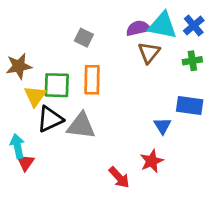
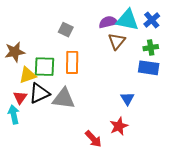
yellow triangle: (35, 96) -> (28, 75), turned 36
blue rectangle: (190, 105) -> (149, 68), moved
red triangle: (26, 162) -> (20, 97), moved

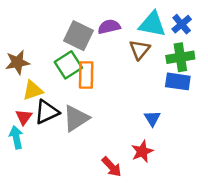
purple semicircle: (108, 22) -> (109, 27), moved
gray square: (66, 30) -> (79, 36), size x1.6
green cross: (151, 48) -> (180, 57), size x1.5
green square: (45, 67) -> (68, 65), moved, turned -35
gray triangle: (64, 99) -> (76, 118), turned -40

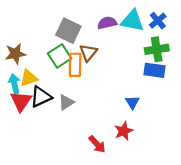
purple semicircle: (109, 27) -> (107, 23), moved
brown triangle: (140, 50) -> (88, 53), moved
red triangle: (24, 117) -> (21, 101), size x1.5
gray triangle: (76, 118) -> (66, 102), size x0.7
cyan arrow: (16, 137) -> (14, 84), moved

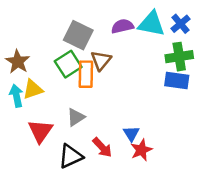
brown star: (15, 54) -> (18, 62), turned -30
black triangle: (41, 97) -> (71, 156), moved
red triangle: (21, 101) -> (40, 131), moved
blue triangle: (132, 102) -> (131, 134), moved
red arrow: (97, 144) -> (102, 147), moved

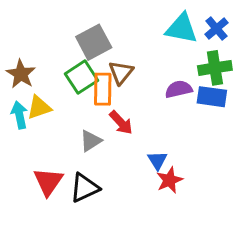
purple semicircle: (122, 26) -> (179, 89), moved
gray square: (78, 35) -> (94, 42), turned 36
red triangle: (40, 131) -> (48, 182), moved
red arrow: (102, 147) -> (121, 123), moved

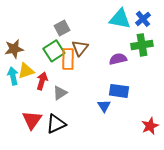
gray square: (94, 42) -> (62, 28), size x0.7
brown star: (21, 74) -> (14, 49), turned 30
blue rectangle: (212, 97) -> (119, 91), moved
red arrow: (121, 123) -> (42, 81), moved, turned -120
red star: (169, 180) -> (150, 126), moved

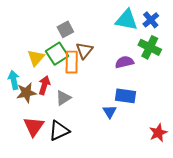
green cross: (142, 45) -> (150, 47), turned 35
brown star: (14, 49) -> (26, 93), moved
yellow triangle: (26, 71) -> (36, 58), moved, turned -30

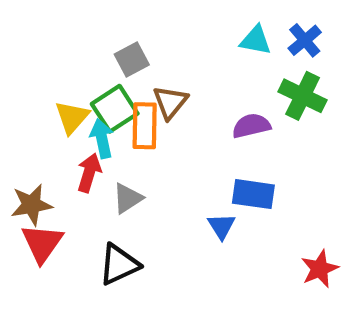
cyan triangle: (127, 20) -> (256, 40), size x0.7
cyan arrow: (14, 80) -> (102, 139), moved
brown star: (26, 93) -> (31, 205), moved
red triangle: (34, 126) -> (42, 243), moved

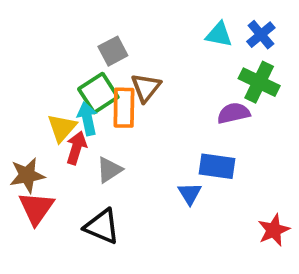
yellow triangle: (72, 117) -> (62, 128), moved
purple semicircle: (251, 126) -> (234, 113), moved
black triangle: (119, 264) -> (102, 226), turned 48

